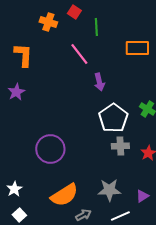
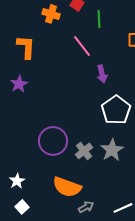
gray cross: (120, 146) -> (84, 151), moved, turned -36
gray star: (109, 190) -> (112, 150), moved, turned -30
orange semicircle: (64, 195) -> (67, 187), turned 52

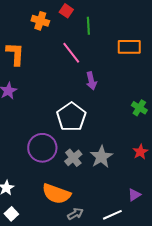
white pentagon: (116, 110) -> (71, 117), moved

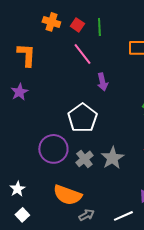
red square: (66, 11) -> (77, 25), moved

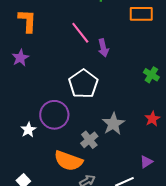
pink line: (82, 54) -> (80, 33), moved
gray cross: (84, 159) -> (89, 140), moved
white star: (17, 189) -> (28, 130), moved

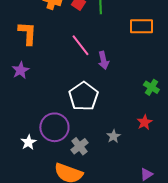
red star: (152, 119) -> (144, 122), moved
gray star: (113, 124) -> (113, 136), size x0.6
gray cross: (89, 140) -> (79, 146), moved

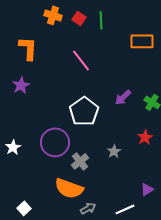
purple arrow: (103, 60) -> (123, 97), moved, turned 60
white star: (28, 142) -> (13, 147), moved

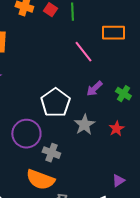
pink line: (81, 60) -> (83, 52), moved
gray star: (114, 151) -> (84, 125), moved, size x1.5
gray cross: (80, 161) -> (51, 153), turned -30

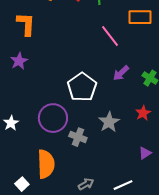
gray star: (84, 125) -> (109, 122), moved
orange semicircle: (40, 180) -> (46, 164), moved, turned -112
purple triangle: (118, 181) -> (145, 153), moved

